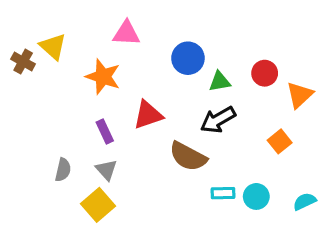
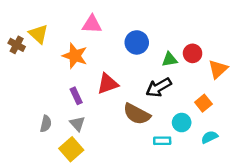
green triangle: (220, 82) -> (169, 59), moved
cyan circle: (256, 196) -> (182, 123), moved
cyan semicircle: (305, 201) -> (210, 137), moved

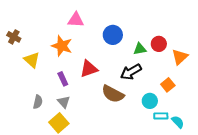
yellow triangle: (38, 34) -> (32, 60), moved
cyan semicircle: (210, 137) -> (178, 122), moved, turned 72
cyan rectangle: (162, 141) -> (161, 116), moved

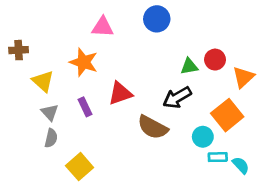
blue circle: (113, 35) -> (157, 19), moved
brown cross: (14, 37) -> (19, 50), turned -32
orange square: (168, 85) -> (227, 115), size x1.6
gray triangle: (64, 102) -> (50, 112), moved

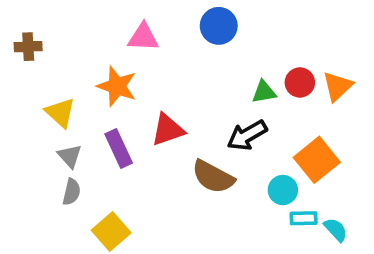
brown cross: (19, 50) -> (28, 47), moved
orange triangle: (243, 77) -> (338, 86), moved
purple rectangle: (85, 107) -> (119, 149), size x1.4

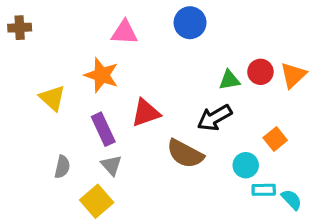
brown cross: (28, 47) -> (20, 28), moved
gray triangle: (70, 156) -> (111, 165), moved
orange square: (317, 160) -> (275, 139), size x0.6

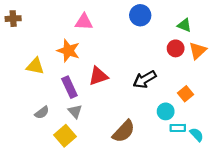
blue circle: (190, 23) -> (140, 15), moved
green triangle: (229, 80) -> (184, 25), moved, turned 32
yellow triangle: (52, 98) -> (35, 66), turned -30
brown semicircle: (185, 154) -> (124, 131), moved, turned -75
gray semicircle: (62, 167) -> (42, 113), turned 40

